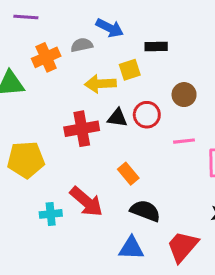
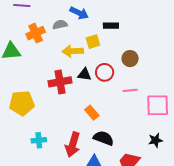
red arrow: (86, 202) -> (73, 144), moved, turned 65

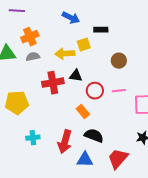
gray semicircle: (60, 25) -> (33, 57), moved
red circle: (105, 72) -> (95, 91), moved

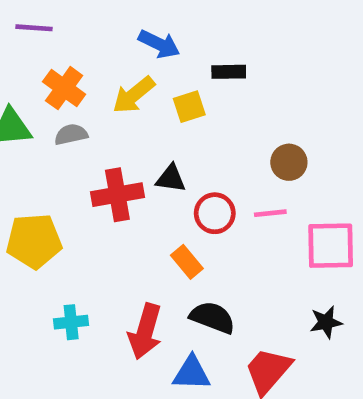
orange cross: (30, 37) -> (64, 88), turned -30
yellow arrow: (65, 54) -> (134, 95), moved, turned -36
brown circle: (119, 61) -> (289, 162), moved

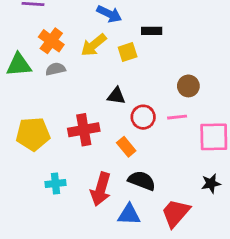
red cross: (117, 195) -> (84, 130), moved

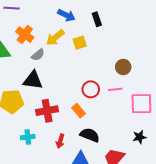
black rectangle: (152, 31) -> (97, 19), moved, turned 72
gray semicircle: (56, 69) -> (38, 55), moved, turned 152
black triangle: (116, 96) -> (33, 80), moved, size x1.5
red cross: (84, 130) -> (47, 111), moved
red arrow: (101, 189) -> (60, 141), size x0.6

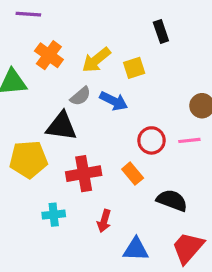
blue arrow: (66, 15) -> (114, 101), moved
gray semicircle: (38, 55) -> (80, 96), moved
black semicircle: (90, 135) -> (172, 200), moved

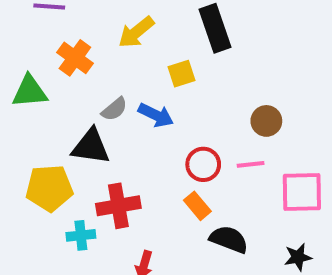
black rectangle: (161, 32) -> (215, 28), size x1.6
yellow arrow: (96, 60) -> (136, 32), moved
orange rectangle: (133, 174) -> (197, 206), moved
cyan cross: (54, 215) -> (81, 235), moved

